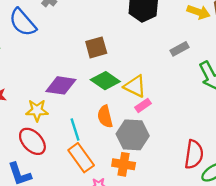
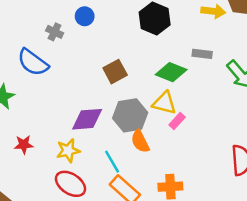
gray rectangle: (180, 49) -> (202, 54), turned 48
green diamond: (105, 81) -> (171, 72), moved
gray hexagon: (133, 135) -> (130, 115), moved

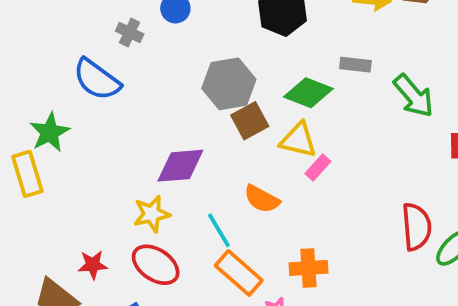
brown square: (115, 72) -> (250, 121), moved
gray hexagon: (130, 115) -> (229, 84), moved
orange semicircle: (140, 141) -> (262, 199), turned -35
red star: (24, 145) -> (93, 265), moved

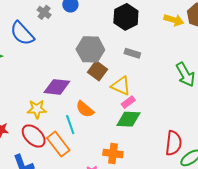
gray rectangle: (355, 65) -> (132, 53), moved
green diamond: (308, 93) -> (128, 119), moved, turned -30
brown square: (250, 121) -> (98, 71), turned -36
orange semicircle: (262, 199) -> (85, 109), moved
orange rectangle: (239, 273) -> (58, 144), moved

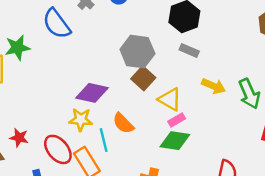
yellow arrow: (174, 20) -> (214, 86), moved
gray rectangle: (132, 53) -> (189, 51), moved
yellow star: (37, 109) -> (81, 120), moved

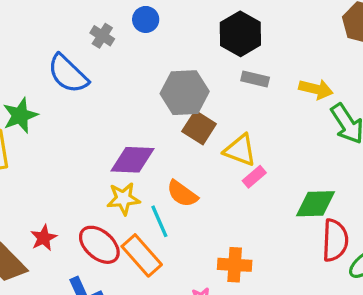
yellow arrow: (214, 86) -> (316, 89), moved
red star: (19, 138) -> (44, 238), turned -30
green diamond: (175, 141) -> (316, 204), moved

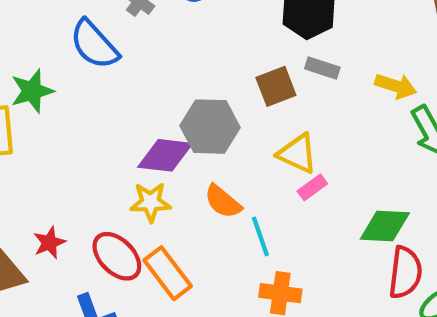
gray hexagon: (185, 93) -> (210, 127), moved
brown square: (199, 128) -> (276, 86), moved, turned 32
cyan line: (159, 221) -> (260, 236), moved

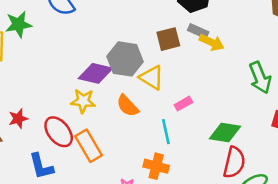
yellow arrow: (396, 86) -> (212, 42), moved
yellow triangle: (297, 154) -> (152, 78), moved
cyan line: (260, 236) -> (166, 132), moved

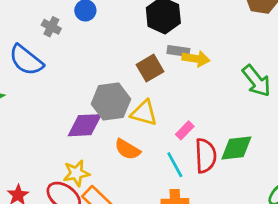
yellow star: (83, 101) -> (76, 173), moved
red semicircle: (234, 162) -> (206, 156), moved

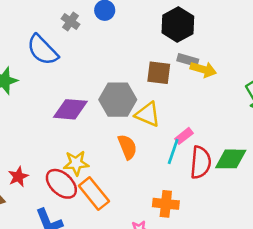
brown square: (150, 68) -> (159, 73), turned 30
purple diamond: (85, 125) -> (70, 109), moved
orange semicircle: (127, 149) -> (127, 147), turned -150
cyan line: (175, 165) -> (173, 152), moved, turned 40

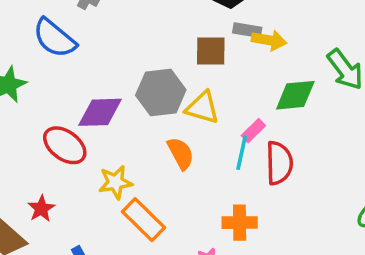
green diamond: (231, 159) -> (295, 95), moved
red ellipse: (61, 184) -> (65, 145), moved

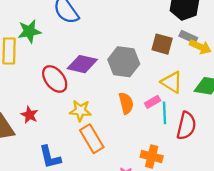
yellow triangle: (202, 108) -> (172, 82), moved
pink rectangle: (253, 131) -> (153, 102), moved
cyan line: (242, 153) -> (164, 113), turned -30
red star: (41, 209) -> (29, 115), turned -30

